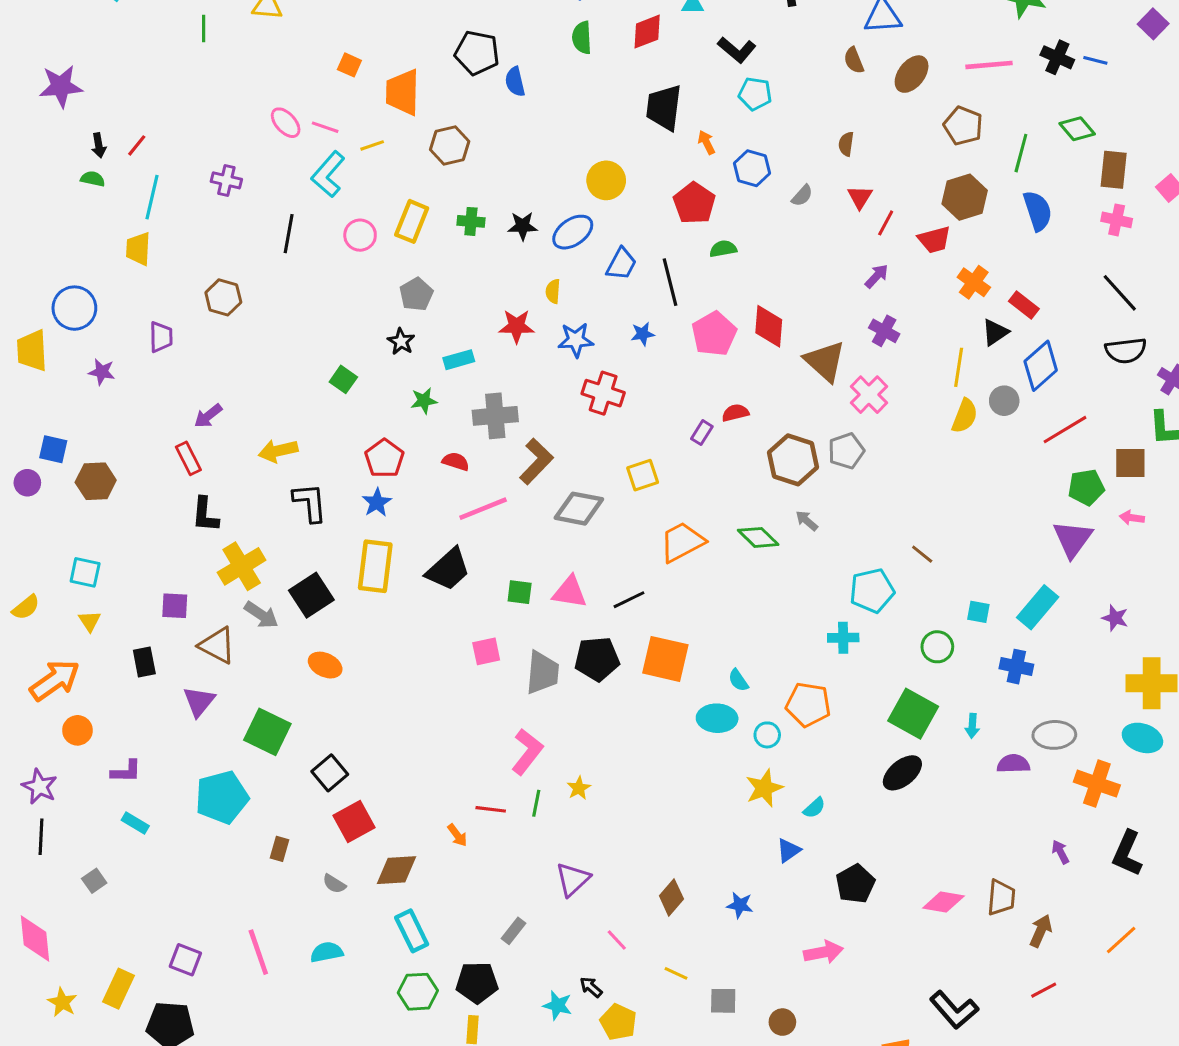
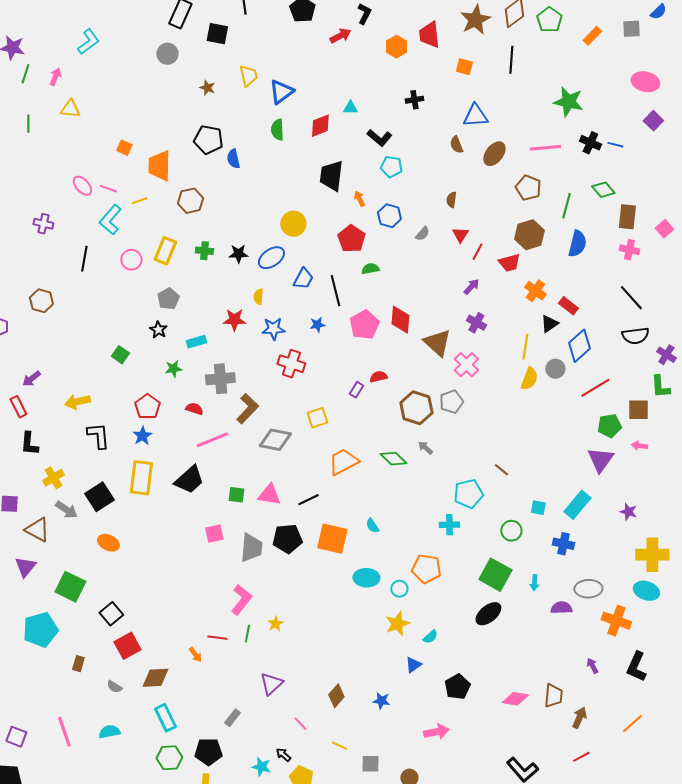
blue semicircle: (1038, 211) -> (577, 244), turned 32
yellow cross: (242, 566) -> (53, 478), size x0.7
cyan semicircle: (738, 680) -> (372, 526), moved

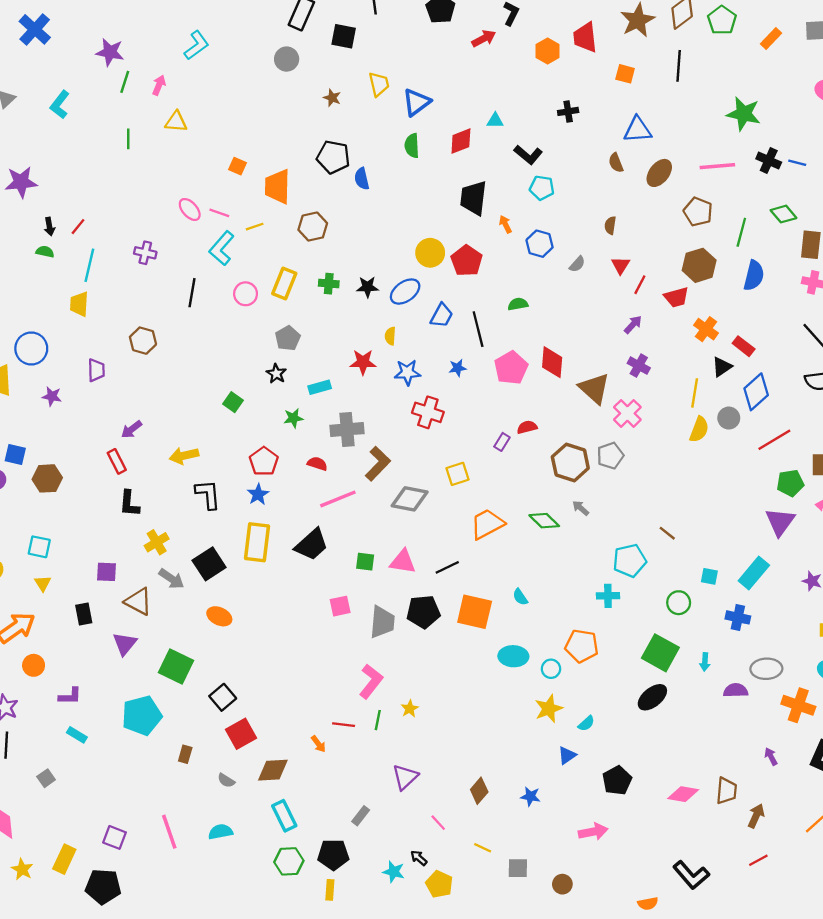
red pentagon: (351, 239) -> (467, 261), moved

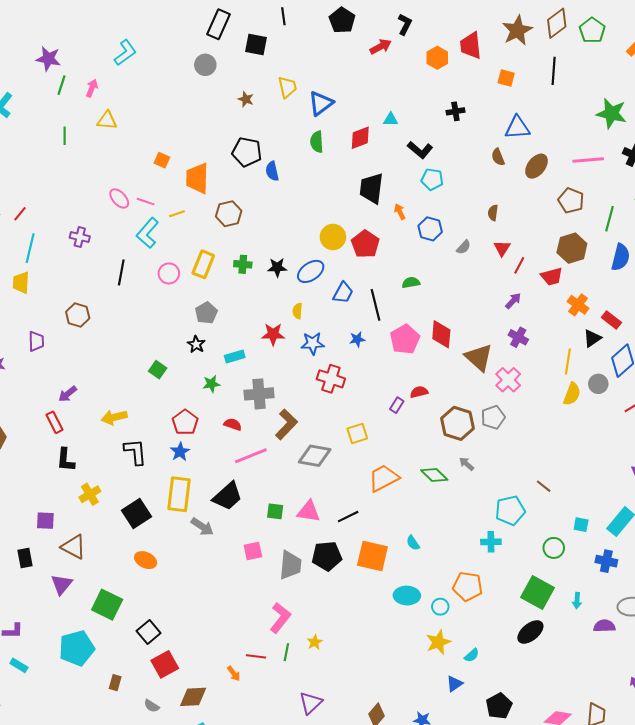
gray arrow: (171, 579) -> (202, 527), moved

